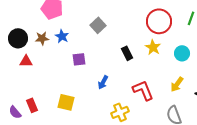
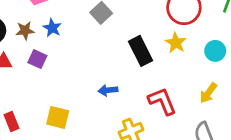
black rectangle: (127, 53) -> (141, 51), size x1.5
purple square: (79, 59) -> (37, 59), moved, turned 32
blue arrow: (103, 82) -> (108, 90), turned 56

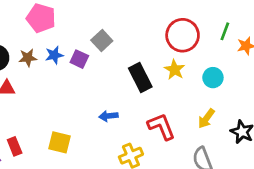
blue star: (52, 28) -> (54, 55), turned 30
purple square: (37, 59) -> (79, 59), moved

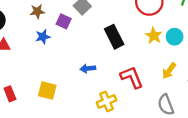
blue star: (54, 55) -> (43, 37), moved
brown star: (28, 58) -> (37, 11), moved
yellow star: (175, 70) -> (154, 36), moved

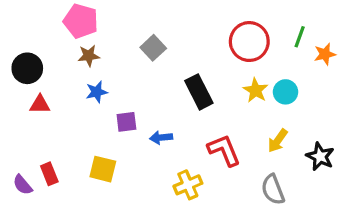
purple square: (64, 21) -> (126, 122), moved, turned -32

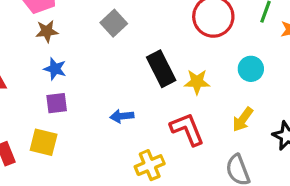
yellow star: (256, 90) -> (197, 82), moved, turned -30
blue star: (97, 92) -> (55, 69), turned 30
purple square: (126, 122) -> (57, 103), moved
yellow square: (103, 169) -> (44, 142), moved

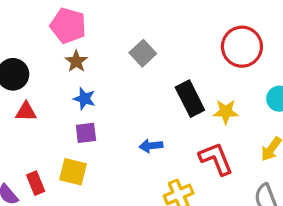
brown star: (47, 31) -> (76, 61), turned -30

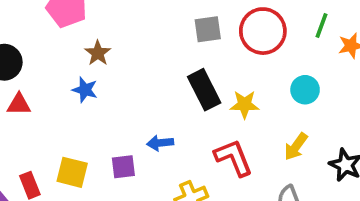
gray square: (143, 53) -> (208, 29), moved, turned 35
brown star: (76, 61) -> (98, 53), moved
purple square: (86, 133) -> (123, 167), moved

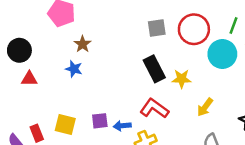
cyan circle: (305, 90) -> (222, 54), moved, size x1.5
blue arrow: (160, 143) -> (122, 126), moved
yellow arrow: (296, 147) -> (205, 107), moved
red L-shape: (233, 158) -> (154, 108), moved, turned -32

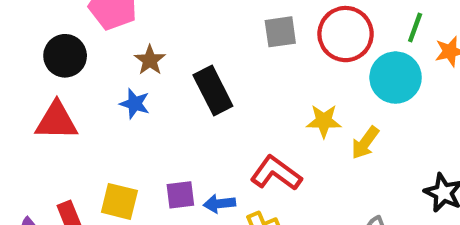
black circle: (19, 50) -> (65, 56), moved
black rectangle: (154, 69) -> (213, 91), moved
red triangle: (29, 79) -> (56, 121), size x1.5
yellow arrow: (205, 107) -> (365, 143), moved

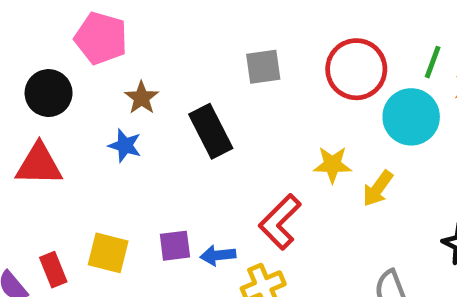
gray square: (280, 32) -> (263, 67), moved
red L-shape: (276, 173) -> (280, 222), turned -81

